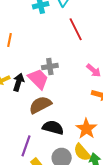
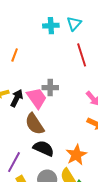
brown semicircle: (40, 105) -> (35, 124), turned -105

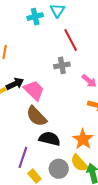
gray cross: (50, 88) -> (62, 65), moved
black arrow: (17, 98) -> (15, 84), moved, turned 48

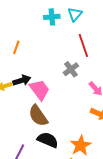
gray cross: (62, 65) -> (71, 69), turned -35

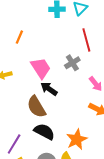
black arrow: (22, 80) -> (49, 89), moved, turned -132
pink trapezoid: (40, 90) -> (41, 68), moved

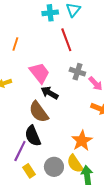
red line: (86, 40) -> (66, 40), moved
gray cross: (72, 63) -> (77, 72), moved, turned -35
black semicircle: (44, 132) -> (33, 136), moved, turned -135

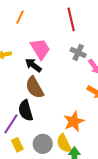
black arrow: (50, 93) -> (33, 65), moved

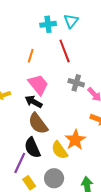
orange line: (20, 17) -> (31, 56), moved
orange star: (74, 121) -> (75, 140), moved
yellow semicircle: (64, 143) -> (60, 150), moved

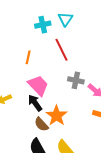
black arrow: (34, 102) -> (35, 103), turned 30
brown semicircle: (38, 124) -> (41, 124), size x0.7
orange star: (75, 140) -> (57, 116), moved

